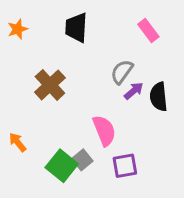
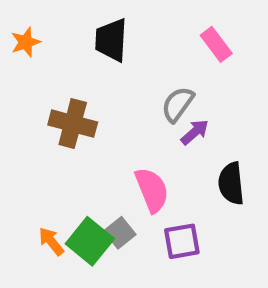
brown cross: (50, 85) -> (73, 124), turned -32
black semicircle: (159, 97) -> (231, 183), moved
orange arrow: (18, 142) -> (51, 241), moved

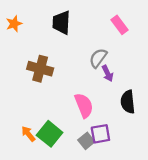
purple arrow: (195, 132) -> (108, 73), turned 105
gray square: (120, 233) -> (86, 141), moved

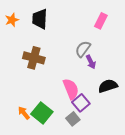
black trapezoid: (61, 22) -> (40, 19), moved
pink rectangle: (119, 25) -> (101, 21), turned 63
black semicircle: (128, 102) -> (108, 86), turned 78
purple square: (100, 134) -> (81, 103), moved, turned -30

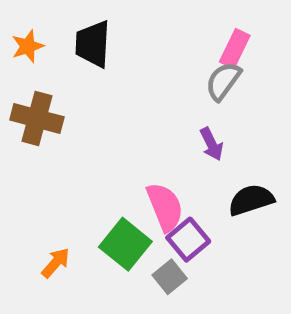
gray semicircle: (83, 49) -> (223, 81), moved
brown cross: (34, 58) -> (37, 118), moved
orange arrow: (24, 113) -> (56, 263), turned 80
green square: (42, 113) -> (125, 244), moved

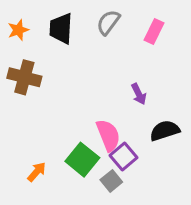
gray semicircle: (223, 81) -> (108, 22), moved

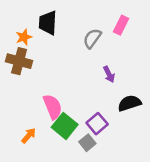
gray semicircle: (108, 22) -> (92, 38), moved
orange star: (18, 30) -> (24, 37), moved
pink semicircle: (108, 135) -> (53, 107), moved

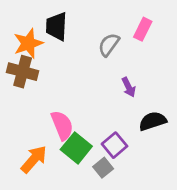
orange star: (24, 37) -> (28, 43), size x1.5
orange arrow: (29, 136) -> (34, 159), size x1.5

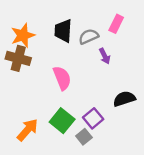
black trapezoid: (56, 26) -> (63, 31), moved
gray semicircle: (109, 45) -> (89, 37), turned 30
purple arrow: (129, 87) -> (105, 56), moved
pink semicircle: (62, 125) -> (62, 78), moved

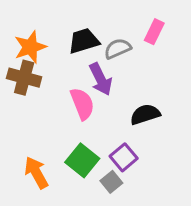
black trapezoid: (63, 31) -> (84, 41), turned 70
purple arrow: (105, 56) -> (101, 79), moved, size x1.5
black semicircle: (124, 99) -> (145, 114), moved
orange arrow: (27, 130) -> (36, 173), turned -70

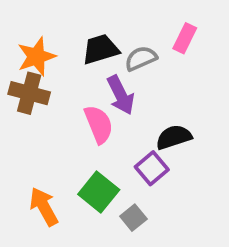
purple square: (124, 157) -> (152, 168), moved

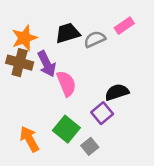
pink rectangle: (185, 38) -> (124, 26), turned 30
purple arrow: (121, 95) -> (47, 64), moved

